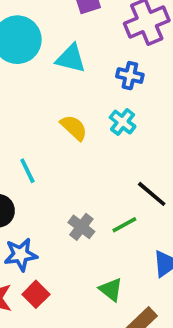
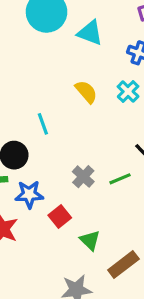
green triangle: (111, 290) -> (90, 240), moved
red square: (36, 294) -> (60, 217), moved

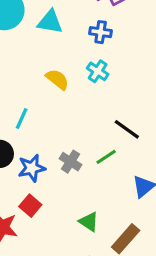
cyan line: (43, 124) -> (22, 118), turned 55
blue star: (29, 194) -> (32, 168), moved
red square: (60, 217) -> (30, 206), moved

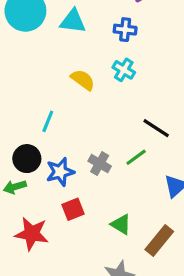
red square: (30, 206) -> (73, 209), moved, turned 30

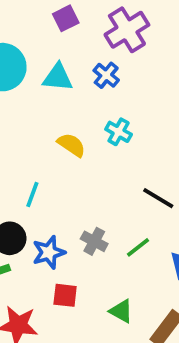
blue cross: (125, 30) -> (106, 75), moved, turned 35
green line: (136, 157) -> (138, 247), moved
red square: (73, 209) -> (65, 295), turned 30

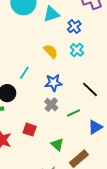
blue cross: (106, 75) -> (74, 27), moved
cyan triangle: (58, 77) -> (51, 14), turned -36
blue star: (49, 252) -> (53, 83), moved

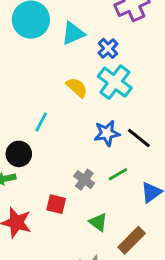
cyan cross: (77, 50) -> (115, 82), size x1.6
blue star: (53, 83) -> (107, 133), moved
gray cross: (51, 105) -> (84, 180), moved

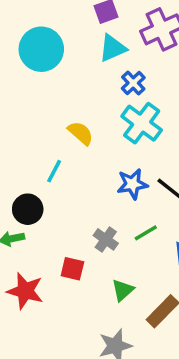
cyan triangle: (73, 33) -> (113, 48), moved
yellow semicircle: (77, 87) -> (81, 133), moved
green triangle: (98, 222) -> (123, 290), turned 42

